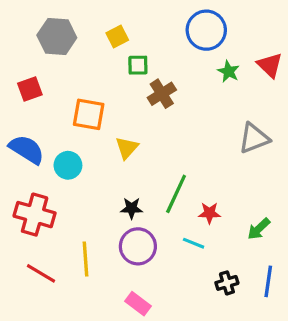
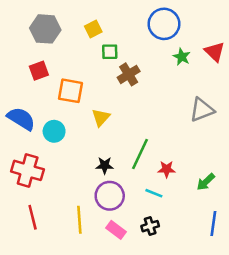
red square: (30, 89) -> (39, 71), moved
yellow line: (85, 259) -> (79, 220), moved
red line: (41, 273) -> (33, 217), turned 45
black cross: (227, 283) -> (150, 226), moved
pink rectangle: (138, 304) -> (116, 230), moved

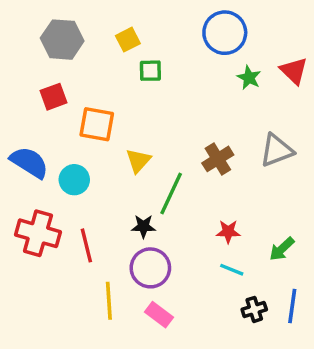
brown cross: (129, 74) -> (218, 159), moved
green line: (140, 154) -> (171, 194), moved
cyan line: (154, 193) -> (232, 270), moved
red line: (33, 217) -> (86, 245), moved
black cross: (150, 226) -> (254, 309), moved

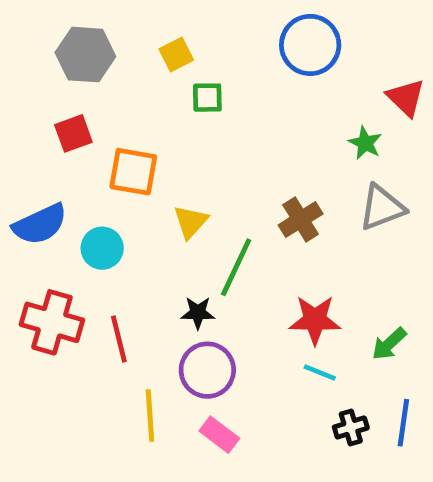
green star: (249, 78) -> (365, 143), moved
blue semicircle: (29, 162) -> (40, 224), turned 123
red star: (228, 232) -> (315, 320), size x1.5

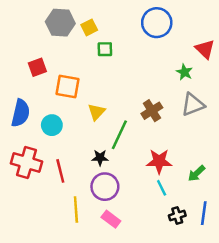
gray hexagon: (85, 55) -> (60, 23), moved
blue semicircle: (40, 224) -> (20, 113), turned -52
cyan line: (320, 372) -> (162, 188), turned 42

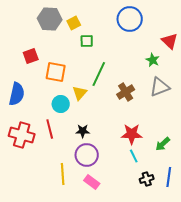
cyan circle: (52, 125) -> (61, 104), moved
green line: (119, 135) -> (99, 74), moved
red line: (60, 171) -> (50, 129), moved

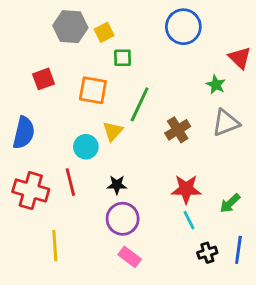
orange square: (56, 72) -> (93, 90), moved
yellow line: (63, 174) -> (55, 246), moved

